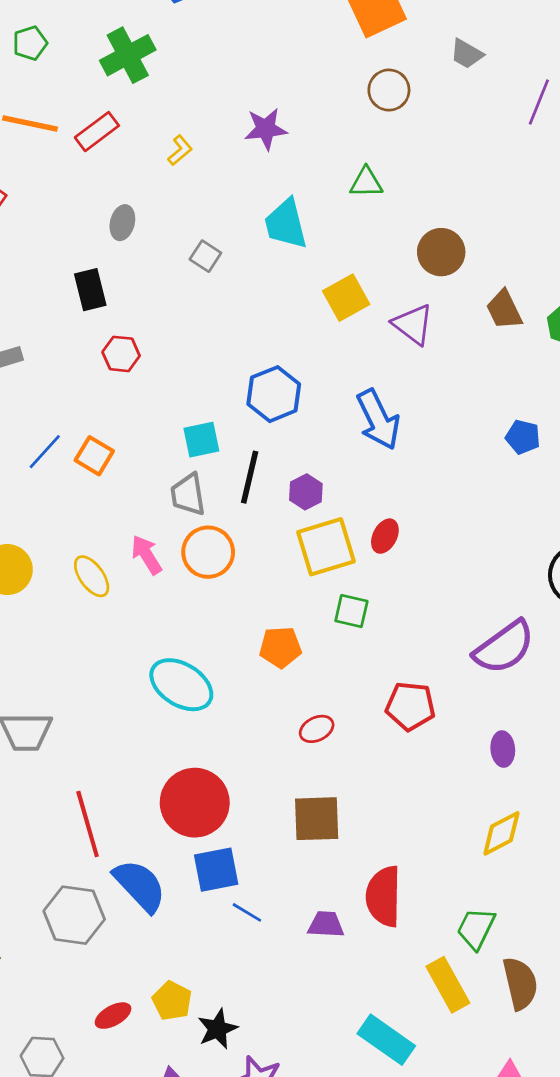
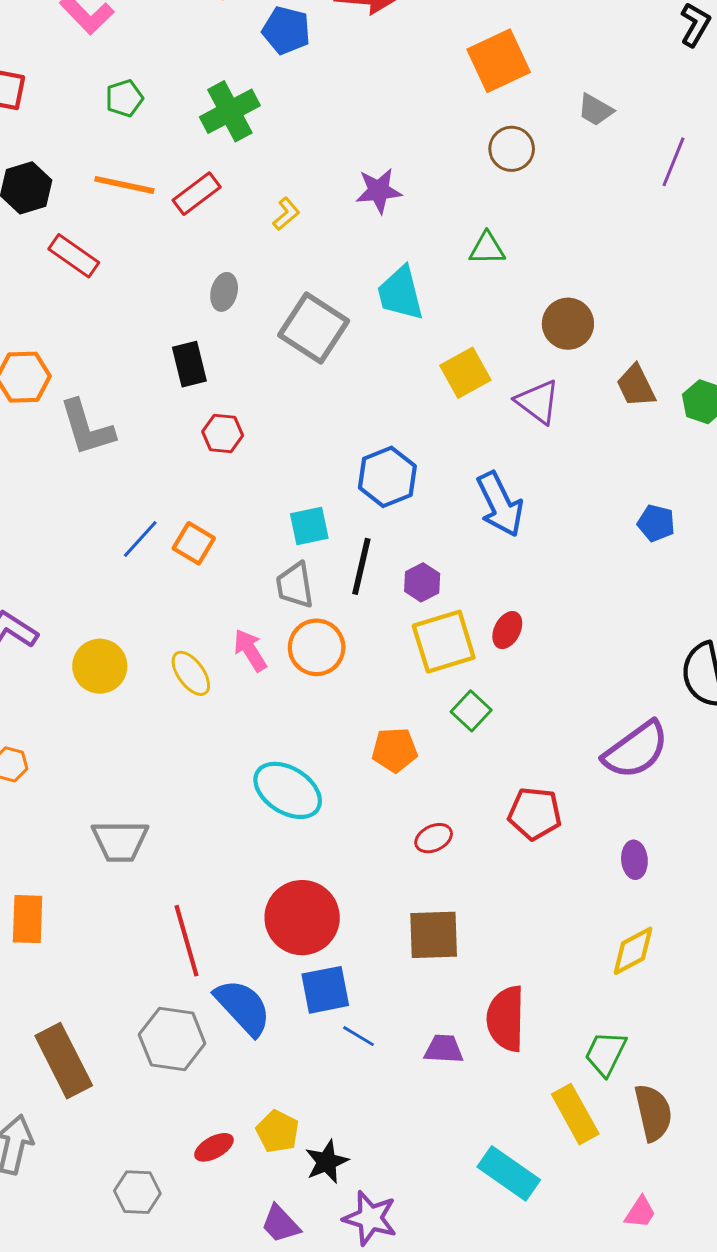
gray square: (205, 256) -> (314, 328), size x2.0
green square: (351, 611) -> (471, 711), turned 30

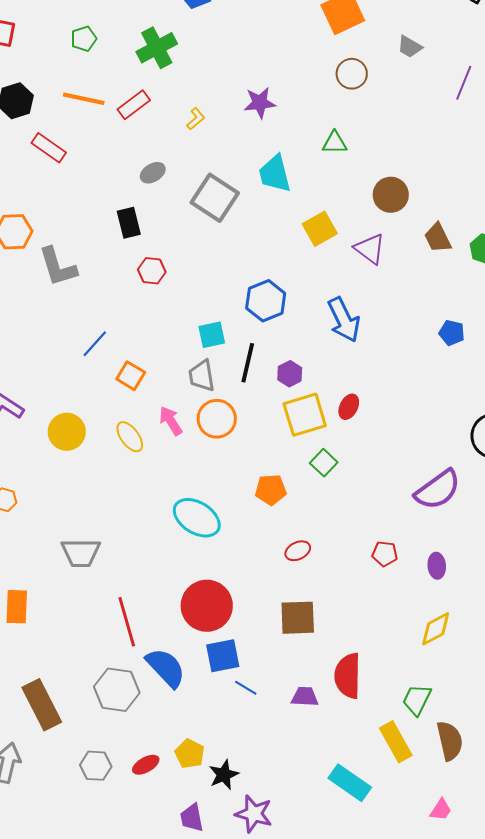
gray ellipse: (224, 292) -> (153, 173), turned 45
orange square: (194, 543) -> (131, 376), moved
red pentagon: (535, 814) -> (385, 554), moved, size x0.7
gray hexagon: (137, 1192) -> (96, 766), moved
purple trapezoid: (280, 1224) -> (192, 818), turned 32

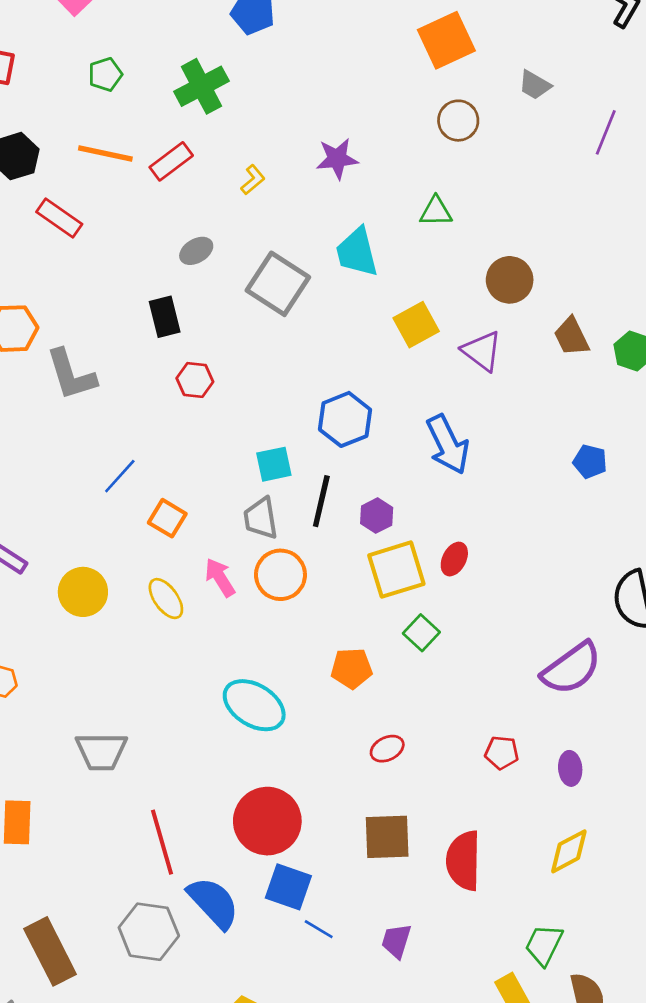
blue square: (223, 656) -> (288, 887), turned 30
red semicircle: (348, 676) -> (464, 861), moved
purple trapezoid: (305, 697) -> (396, 941), turned -76

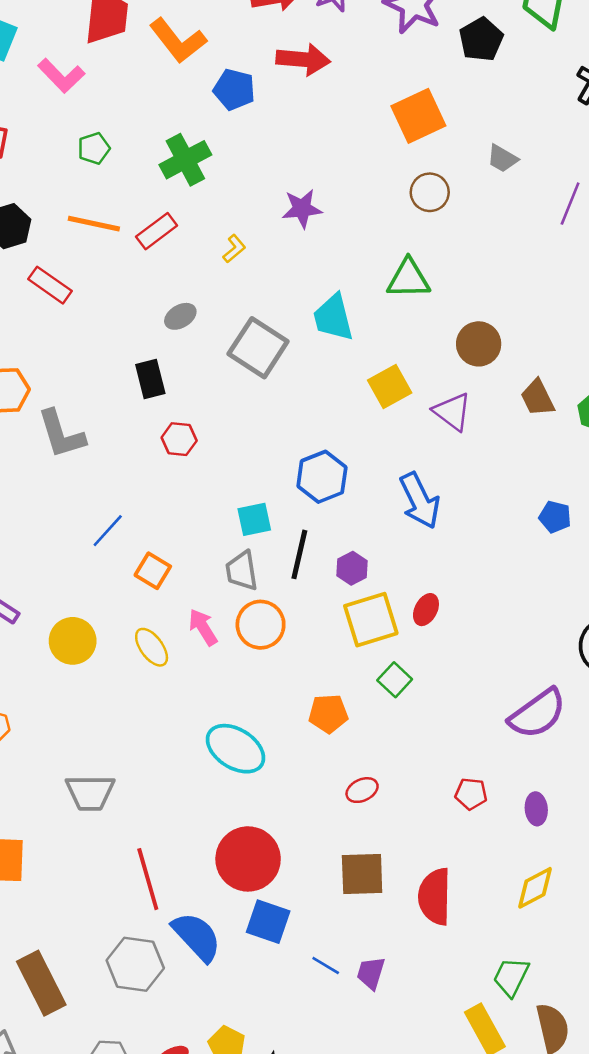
purple star: (337, 159) -> (302, 209), moved
green triangle: (436, 211) -> (408, 279), size x1.4
blue line: (319, 929) -> (326, 966), moved

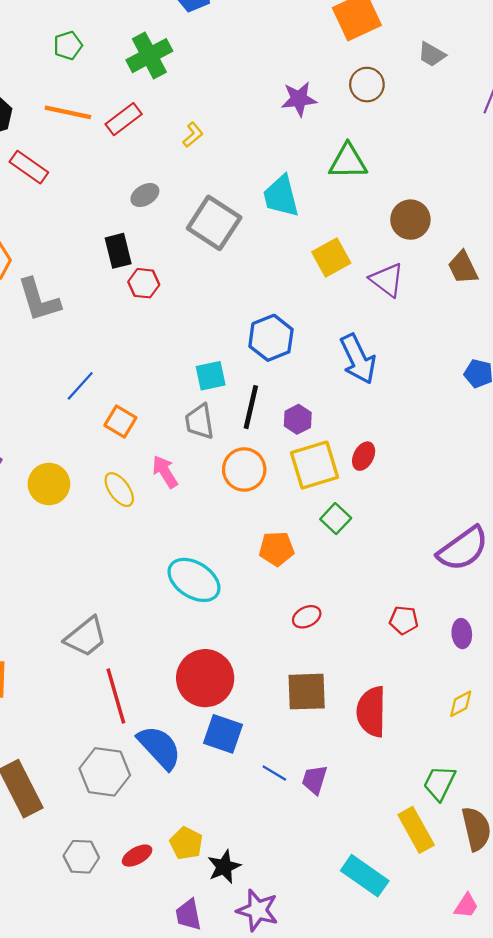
purple star: (302, 209) -> (299, 99), moved
red hexagon: (179, 439) -> (144, 283), moved
orange circle: (261, 625) -> (244, 469), moved
gray trapezoid: (90, 793) -> (86, 637), moved, turned -39
yellow diamond: (535, 888) -> (461, 704), size x0.7

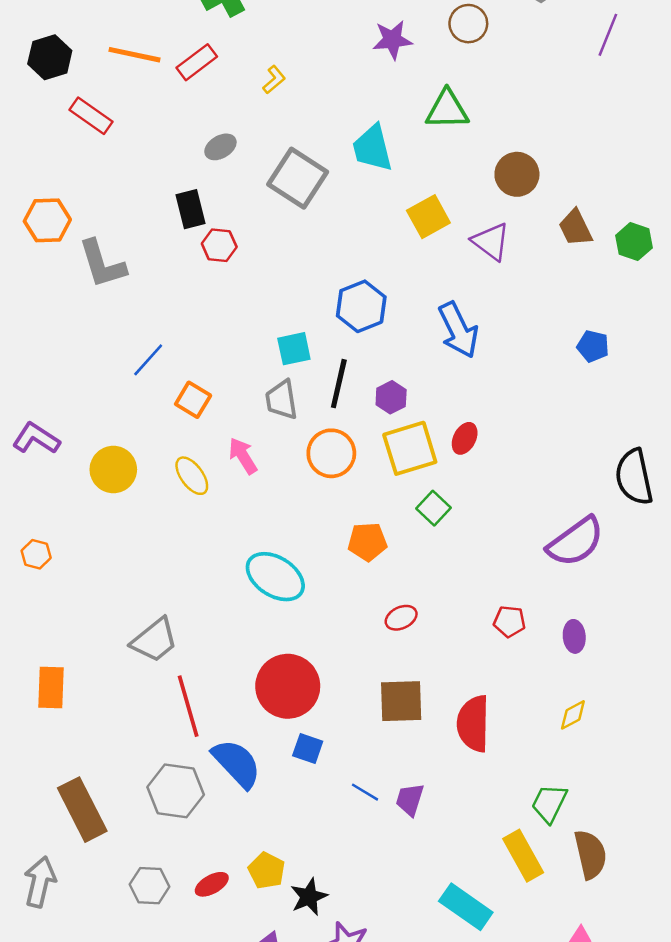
blue square: (223, 734) -> (308, 749), size x0.7

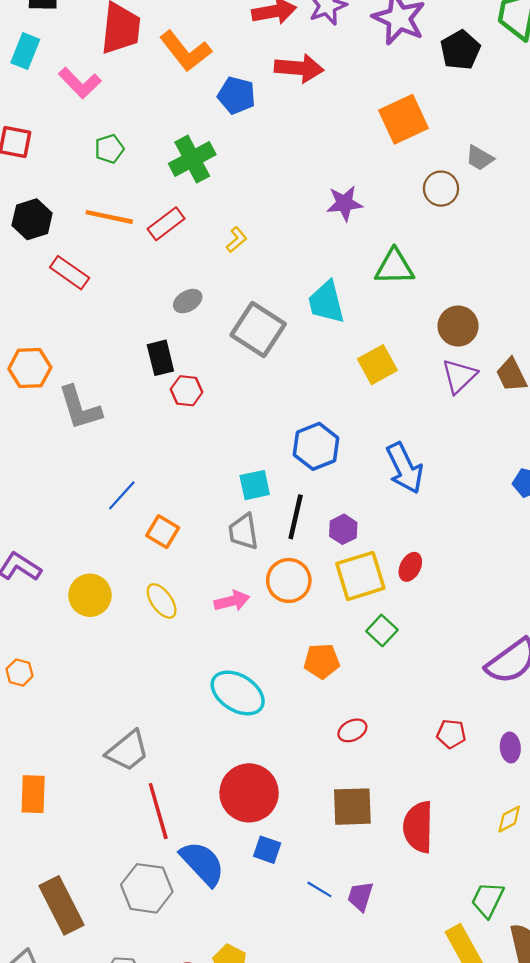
brown circle: (468, 24) -> (441, 189), moved
purple triangle: (491, 242) -> (459, 376), moved, turned 39
pink arrow: (243, 456) -> (232, 601), moved, turned 108

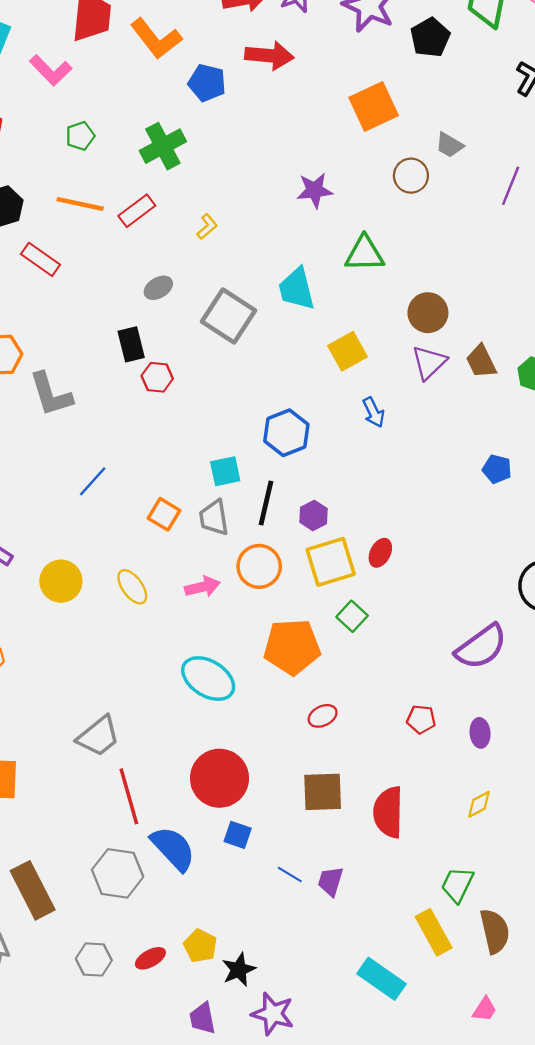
blue arrow: (405, 468) -> (374, 412), moved, size x0.6
orange square: (163, 532) -> (164, 514), moved
orange pentagon: (322, 661) -> (292, 647), size x1.6

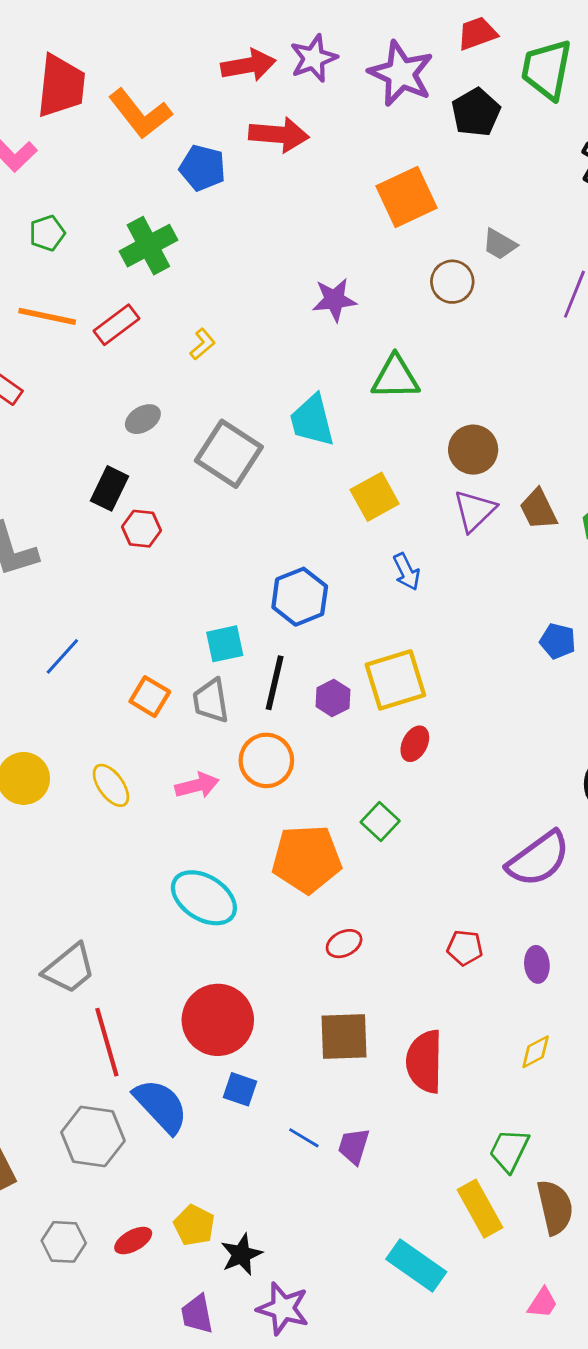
black rectangle: (131, 344) -> (110, 488), turned 40
yellow square: (331, 562) -> (395, 680), moved

